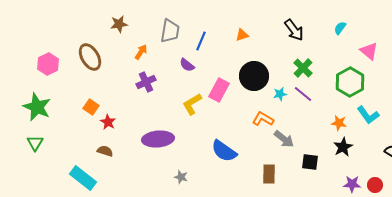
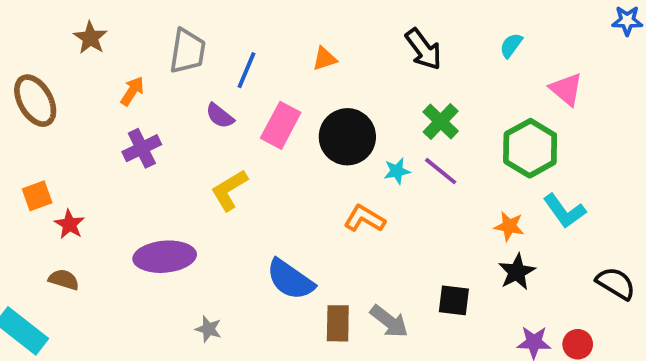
brown star: (119, 24) -> (90, 38), turned -30
pink rectangle: (219, 90) -> (281, 125), moved
orange square: (91, 107) -> (37, 196), turned 35
gray arrow: (284, 139) -> (389, 321), moved
brown rectangle: (269, 174) -> (338, 323), moved

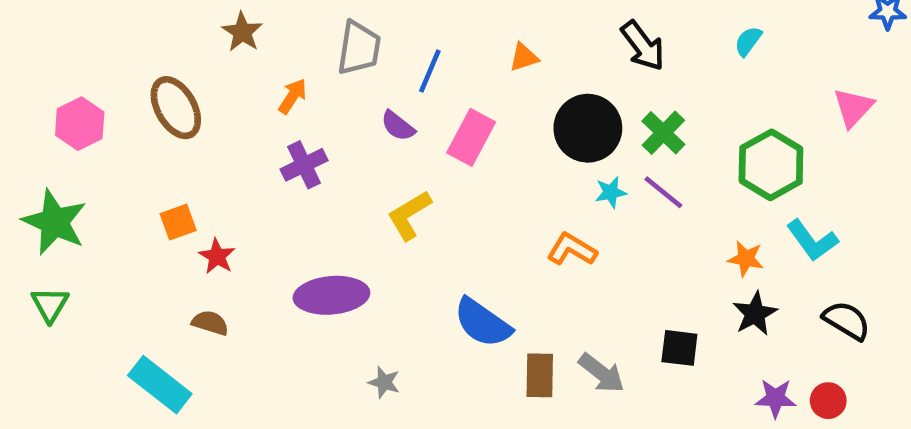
pink triangle: (566, 89) -> (853, 108), moved, turned 33
black circle: (347, 137) -> (588, 128), moved
black semicircle: (616, 283) -> (847, 320), moved

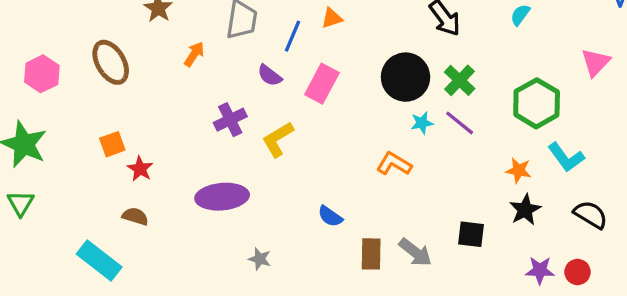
orange triangle: (524, 57) -> (332, 18), moved
purple cross: (304, 165) -> (230, 120), moved
blue semicircle: (483, 323) -> (330, 216), size x0.6

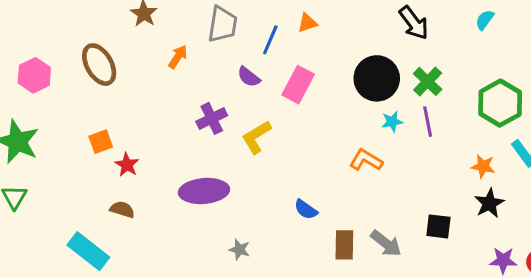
purple line: (460, 123) -> (428, 122), turned 40

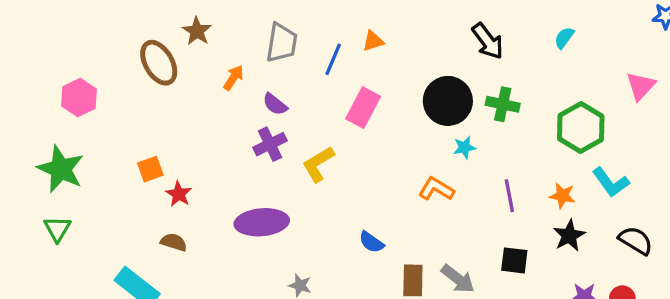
brown ellipse: (99, 65) -> (159, 63), moved
purple semicircle: (249, 77) -> (275, 104), moved
green cross: (428, 81) -> (503, 104), turned -32
purple line: (428, 122) -> (509, 196), moved

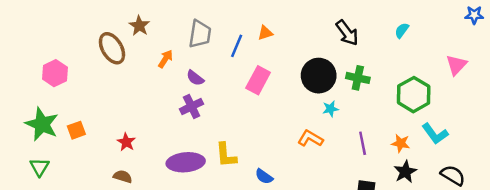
yellow L-shape: (318, 164) -> (226, 155), moved, turned -64
orange square: (150, 169) -> (76, 130), moved

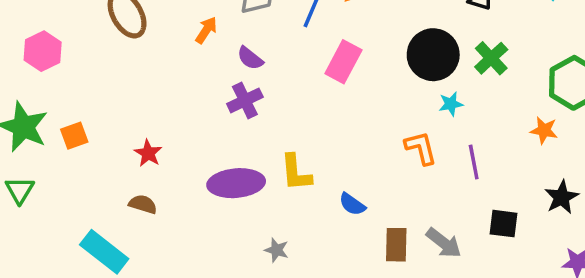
green cross: (358, 78) -> (491, 58), turned 35
orange L-shape: (310, 139) -> (421, 148), turned 45
purple line: (363, 143) -> (474, 162), moved
orange star: (401, 143) -> (544, 130), moved

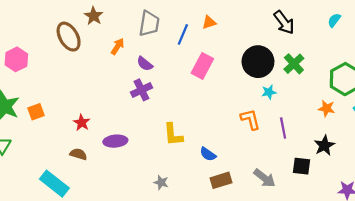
purple ellipse: (236, 183) -> (115, 141), moved, size x0.7
black star: (562, 197) -> (324, 145), moved
brown rectangle: (396, 245) -> (221, 180), moved, turned 72

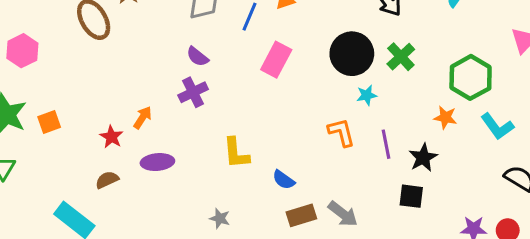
orange arrow: (118, 46) -> (143, 117), moved
black star: (324, 145) -> (423, 158), moved
brown semicircle: (78, 154) -> (107, 180), turned -42
gray arrow: (265, 178) -> (343, 214), moved

